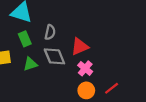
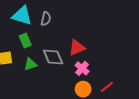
gray semicircle: (50, 32) -> (46, 19), moved

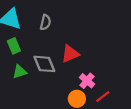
gray semicircle: (46, 19) -> (45, 22), moved
pink cross: (82, 68) -> (87, 81), moved

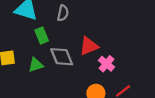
green rectangle: (14, 46) -> (42, 35), moved
pink cross: (87, 81) -> (107, 64), moved

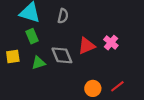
green rectangle: (42, 35) -> (32, 36), moved
pink cross: (107, 64) -> (111, 43), moved

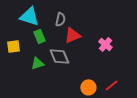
green rectangle: (32, 36) -> (39, 36), moved
red triangle: (86, 46) -> (72, 35), moved
yellow square: (13, 56) -> (13, 46), moved

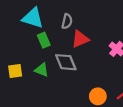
yellow square: (13, 46) -> (15, 71), moved
green triangle: (37, 63) -> (42, 70), turned 40

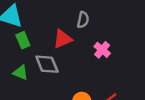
gray semicircle: (67, 21) -> (83, 20), moved

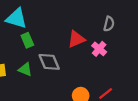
gray semicircle: (83, 20) -> (109, 24), moved
red triangle: (63, 39) -> (76, 39), moved

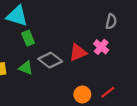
red triangle: (76, 39) -> (78, 52), moved
gray diamond: (49, 62) -> (50, 60), turned -30

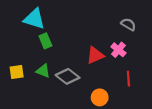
gray semicircle: (111, 21) -> (128, 24), turned -72
gray diamond: (50, 60) -> (68, 76), moved
red line: (108, 92) -> (128, 79), moved, turned -56

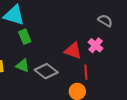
red triangle: (95, 55) -> (73, 51), turned 42
red line: (128, 79) -> (86, 72), moved

